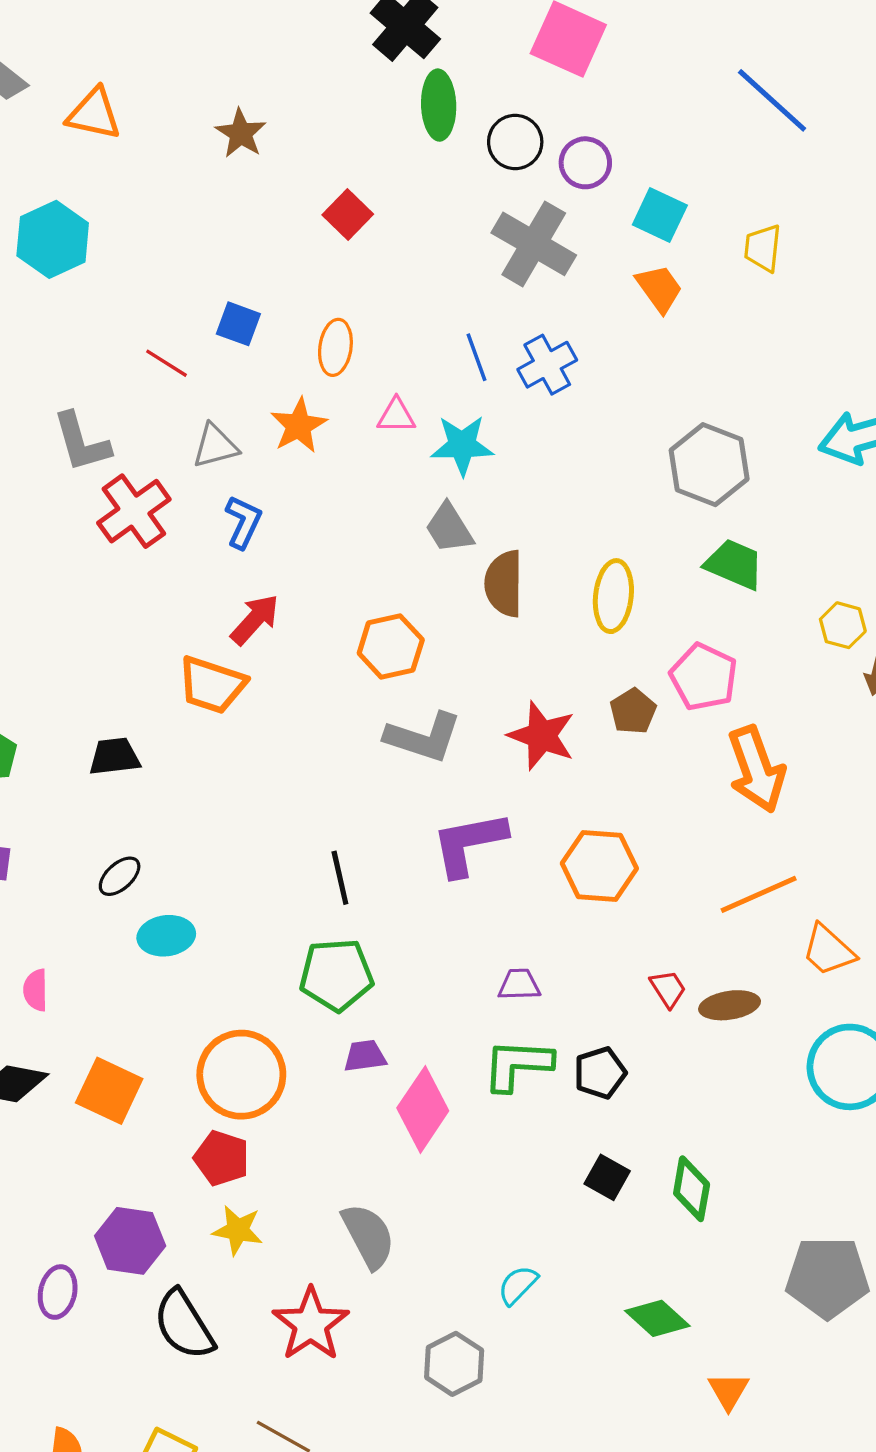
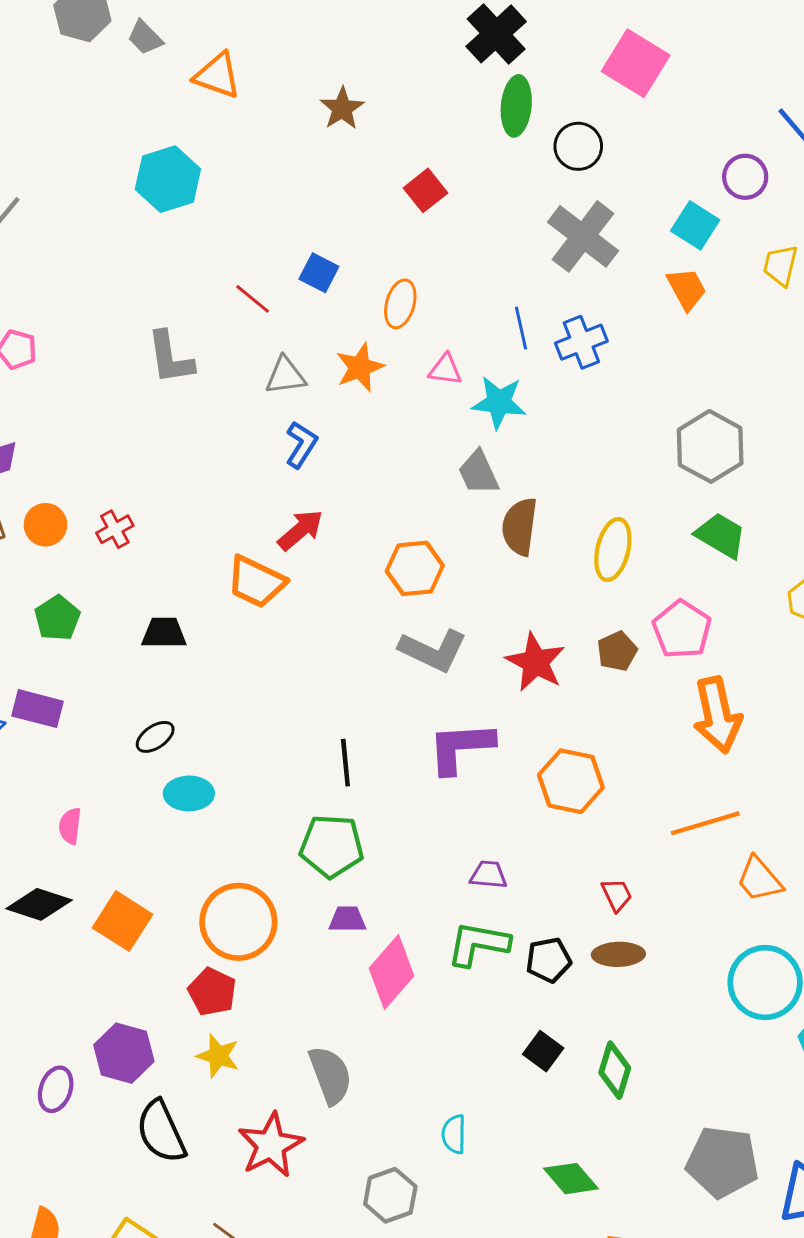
purple circle: (585, 163) -> (745, 177), moved
red cross: (134, 511) -> (115, 529), moved, size x0.6
brown ellipse: (730, 1005) -> (618, 954), moved
cyan semicircle: (518, 1285) -> (454, 1134), turned -51

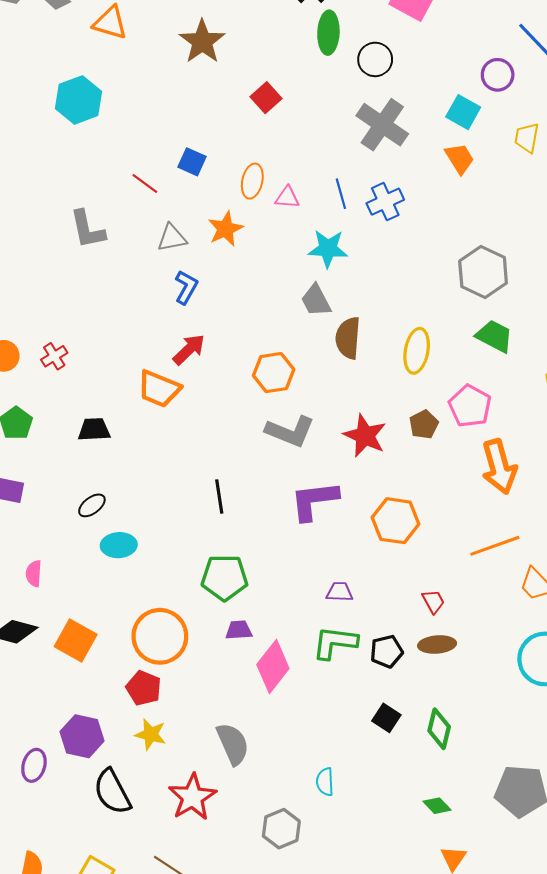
brown star: (342, 108) -> (202, 42), size x1.4
pink triangle: (445, 370) -> (287, 198), moved
black line: (345, 763) -> (219, 496), moved
green diamond: (571, 1179) -> (437, 806), moved, size x0.7

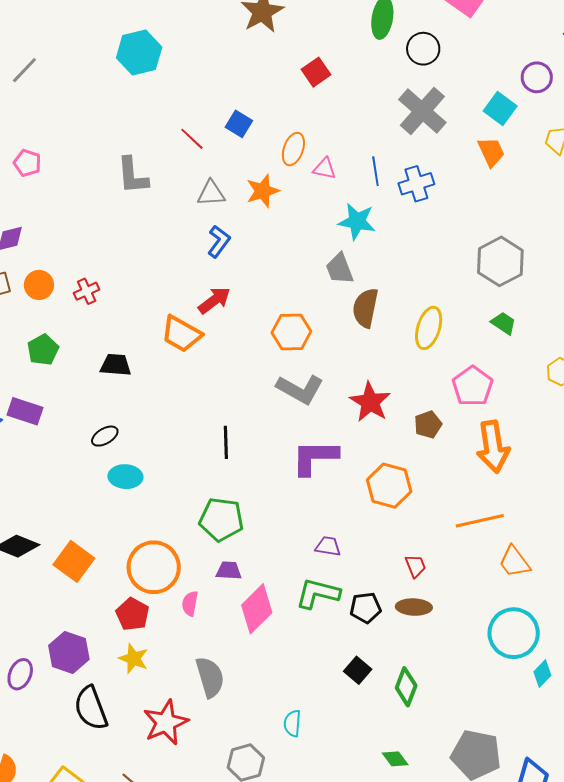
green trapezoid: (494, 336) -> (504, 323), size x0.7
brown pentagon: (424, 424) -> (428, 424), moved
pink semicircle: (34, 574) -> (190, 603), moved

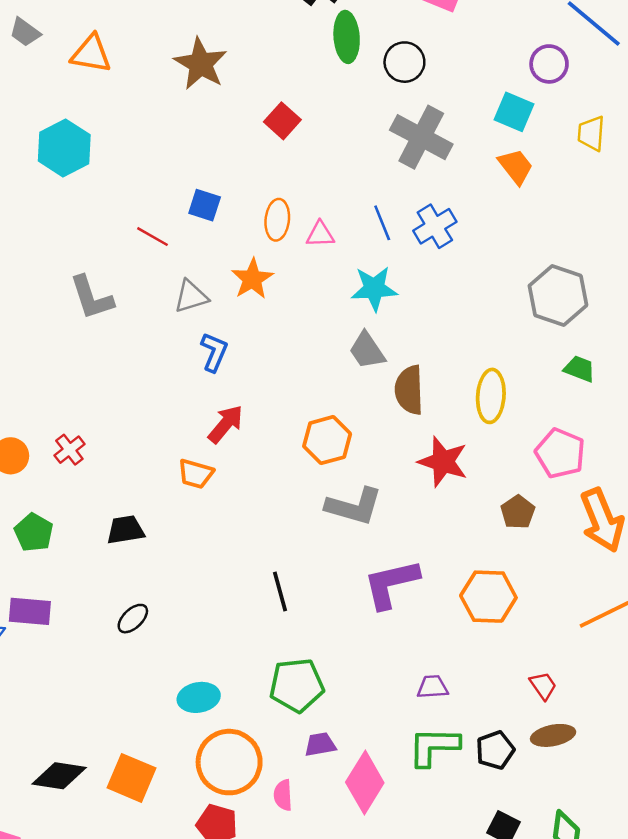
orange trapezoid: (181, 334) -> (196, 474), size x0.7
red star: (370, 402) -> (443, 462), moved
cyan ellipse: (125, 477) -> (199, 697), moved

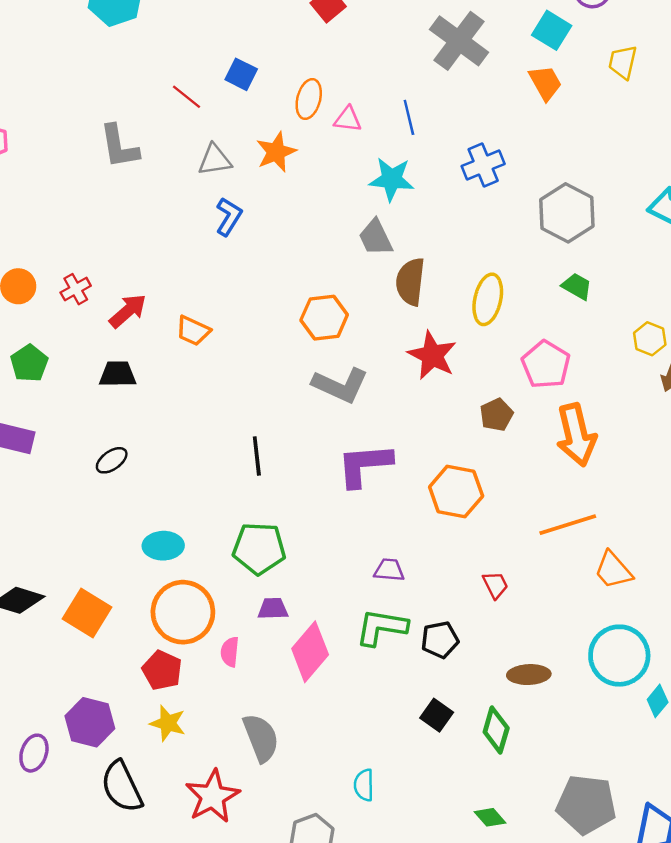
blue cross: (435, 226) -> (483, 165), moved
red arrow: (226, 424) -> (128, 311), moved
brown ellipse: (553, 735) -> (529, 675), moved

